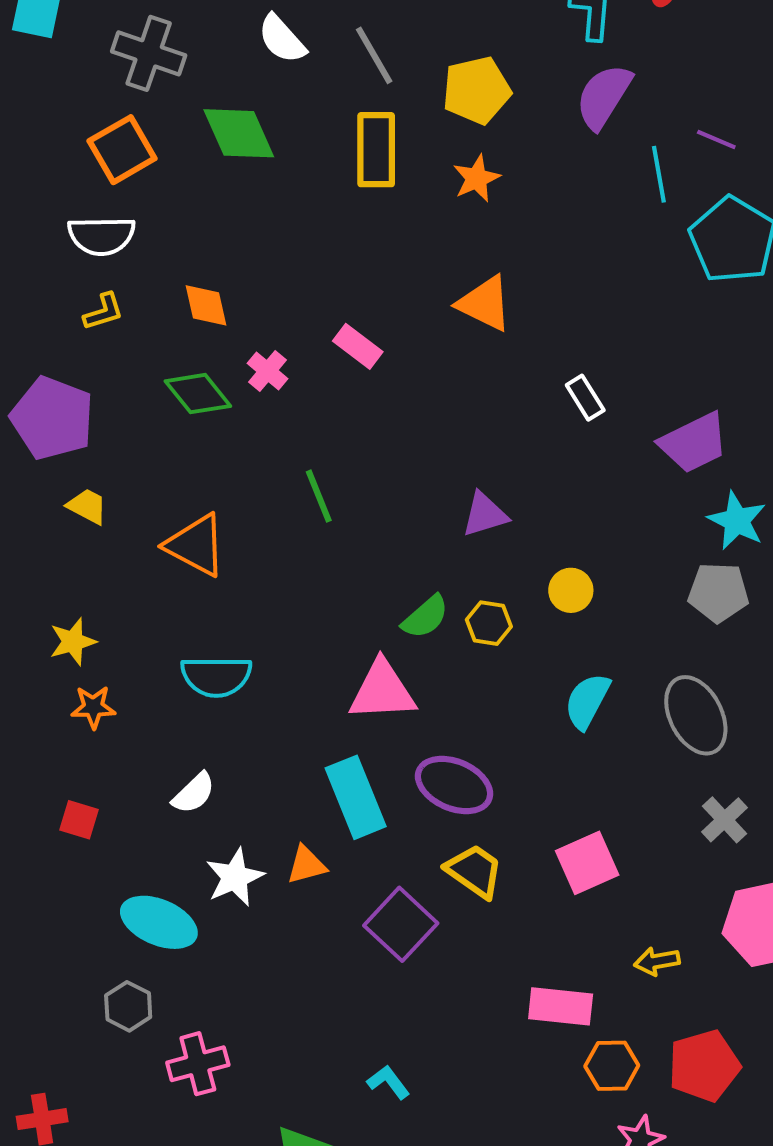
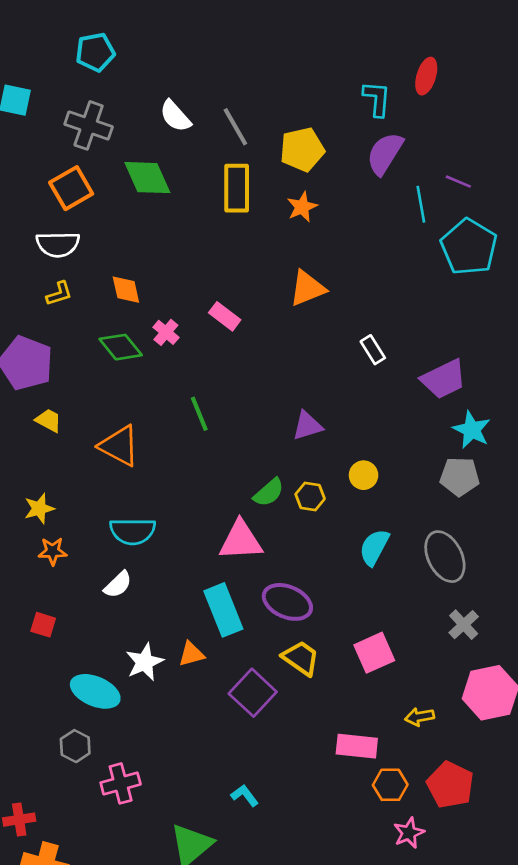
orange triangle: (485, 303) -> (307, 288), turned -48
white semicircle: (194, 793) -> (118, 585), moved
red pentagon: (704, 1066) -> (450, 785), turned -30

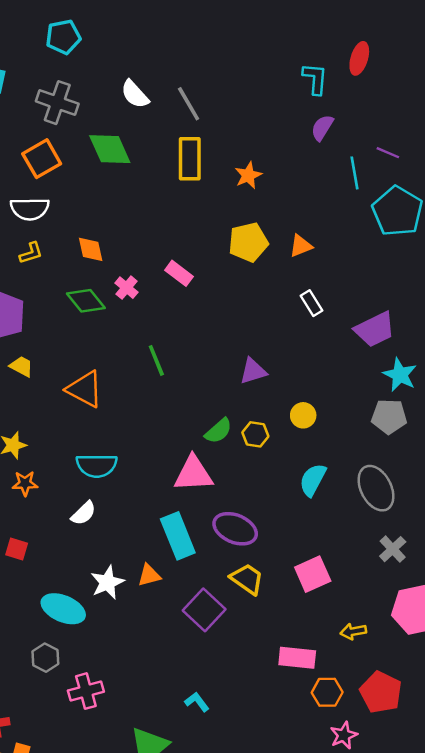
yellow pentagon: (302, 149) -> (248, 242), moved
purple semicircle: (385, 153) -> (322, 128), size x0.7
orange triangle: (307, 288) -> (301, 246), moved, size x0.7

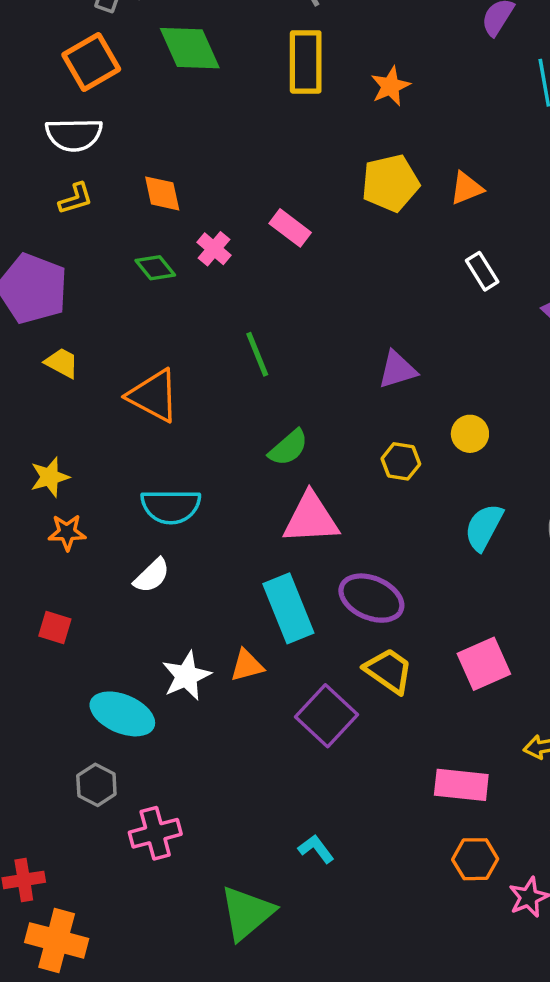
green diamond: (86, 301) -> (155, 268), size x0.7
green semicircle: (218, 431) -> (288, 448), moved
orange hexagon: (327, 692) -> (475, 859), moved

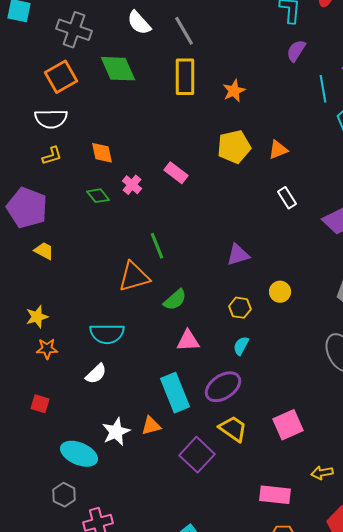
orange triangle: (153, 396) -> (134, 277), moved, turned -44
pink triangle: (311, 519) -> (188, 341), size x0.7
cyan semicircle: (484, 527) -> (241, 346), moved, size x0.7
purple ellipse: (371, 598) -> (223, 387), turned -57

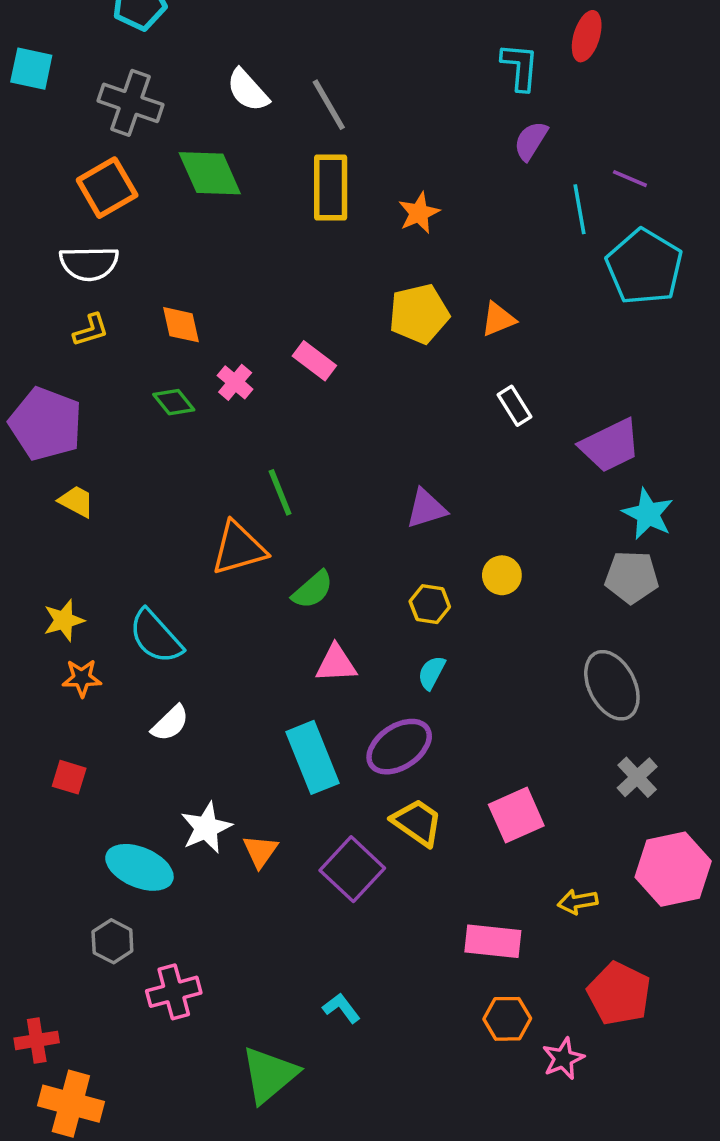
cyan semicircle: (107, 334) -> (156, 637), moved, turned 48
orange triangle: (151, 426) -> (260, 851), moved, turned -40

